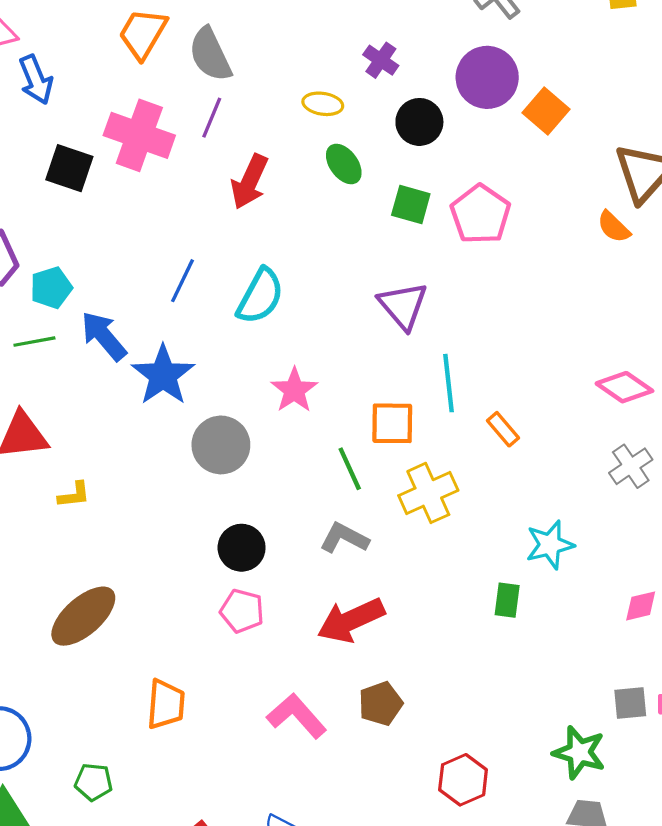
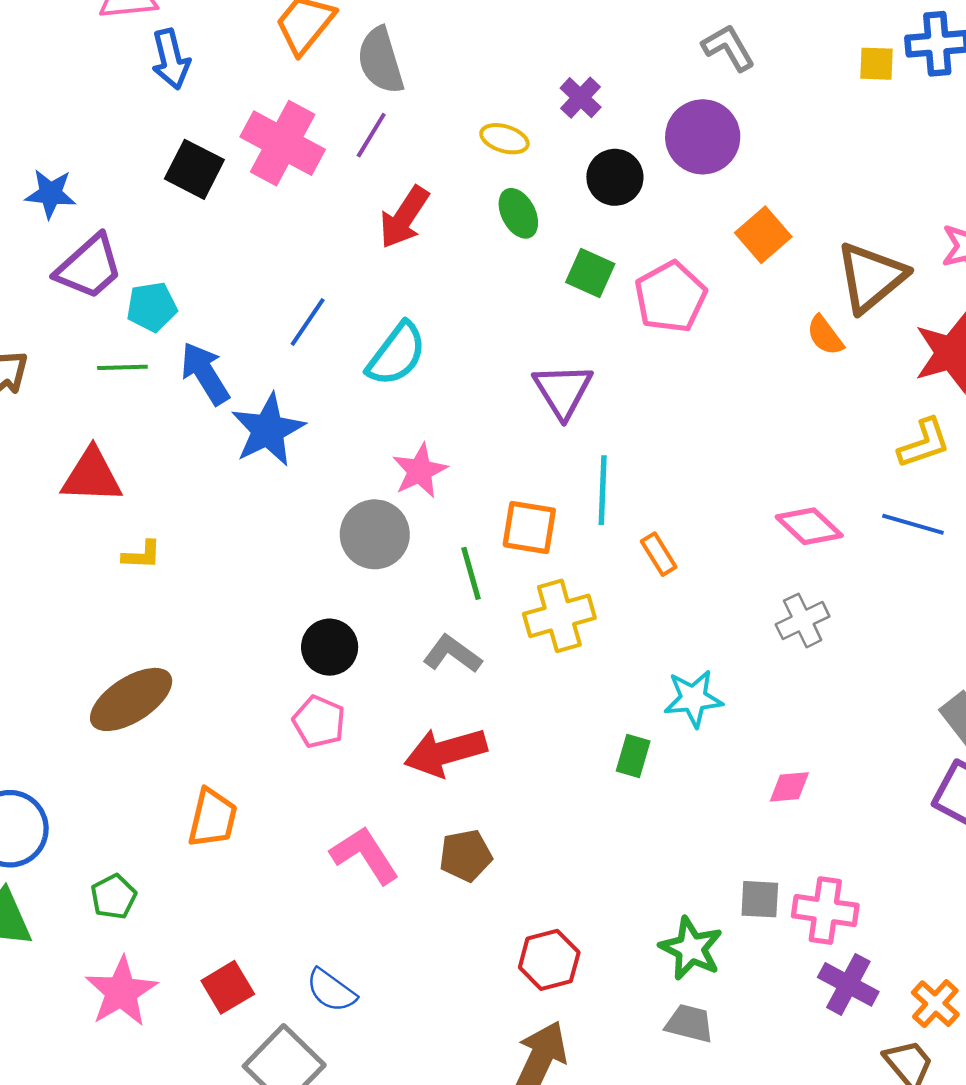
orange square: (546, 111) -> (763, 235), moved
gray circle: (221, 445) -> (375, 534), moved
green pentagon: (94, 782) -> (114, 897), turned 30

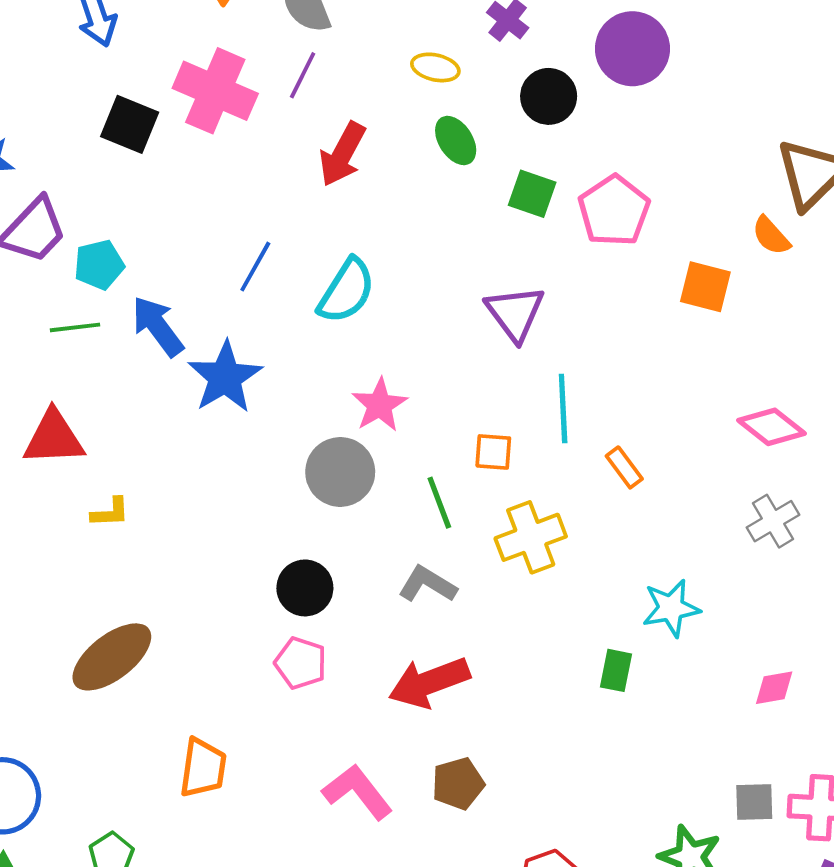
orange square: (763, 235) -> (705, 287), moved, turned -30
orange square: (529, 527) -> (493, 452), size x0.7

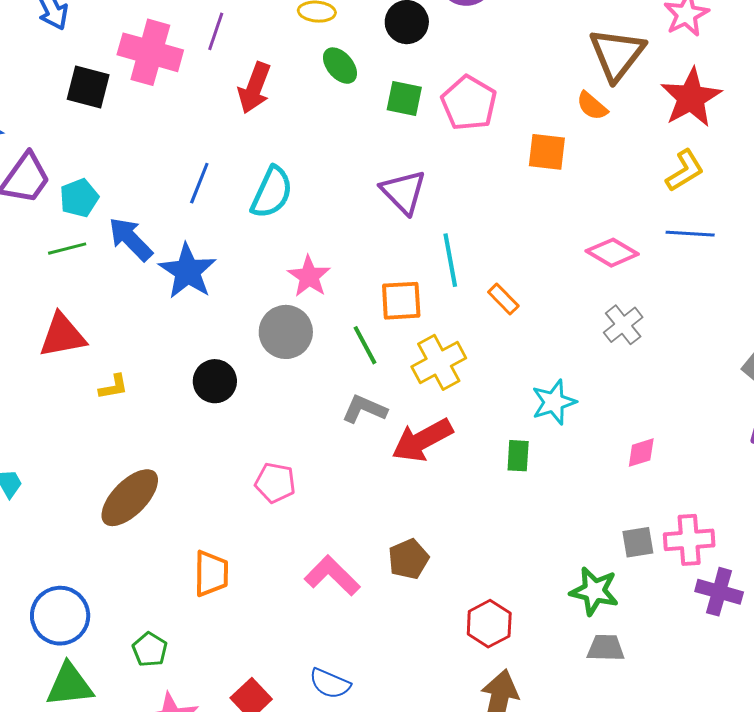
orange square: (493, 452) -> (401, 301), size x1.4
black circle: (305, 588) -> (215, 381), moved
red arrow: (429, 682) -> (422, 440), moved

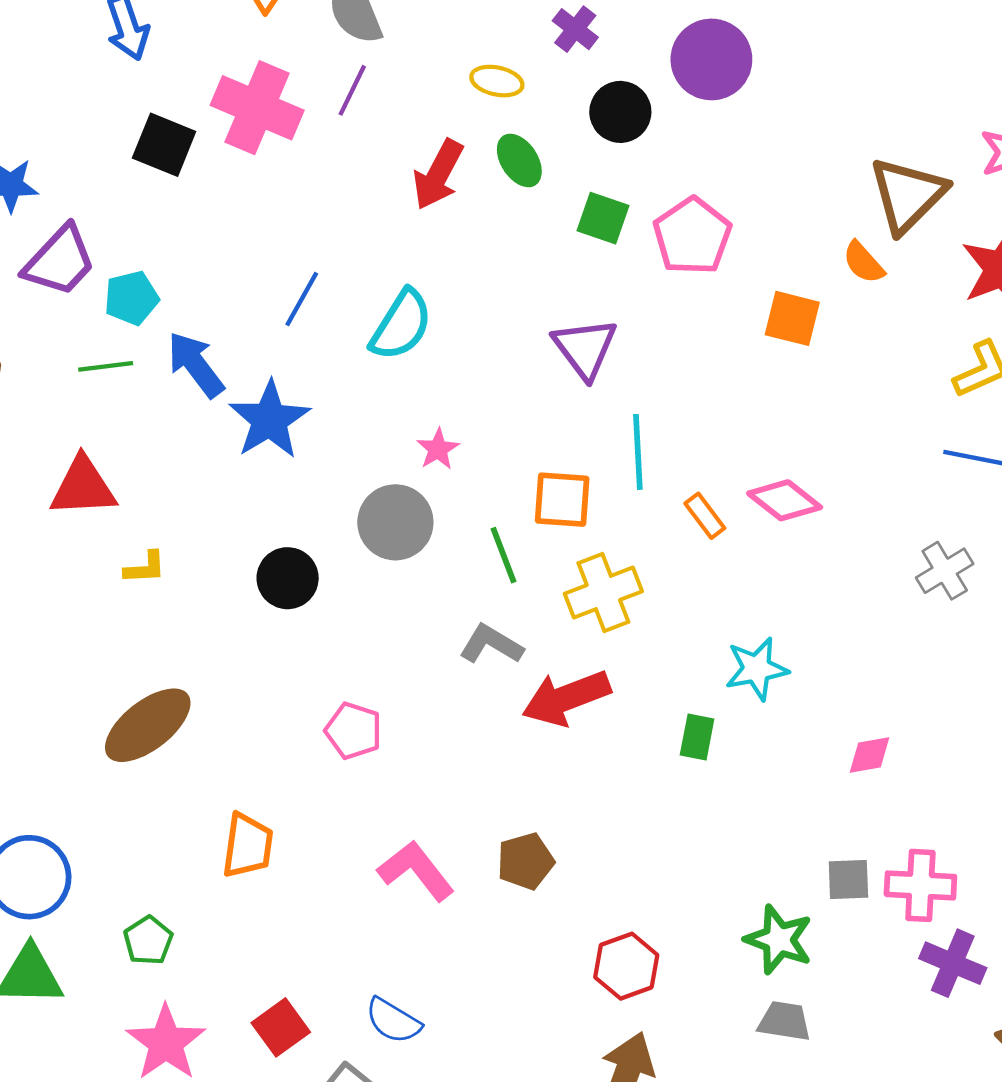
red arrow: (254, 88) -> (438, 175), moved
pink diamond: (612, 253) -> (785, 500), moved
pink star: (309, 276) -> (438, 449), size x0.7
gray cross: (623, 325) -> (945, 571), moved

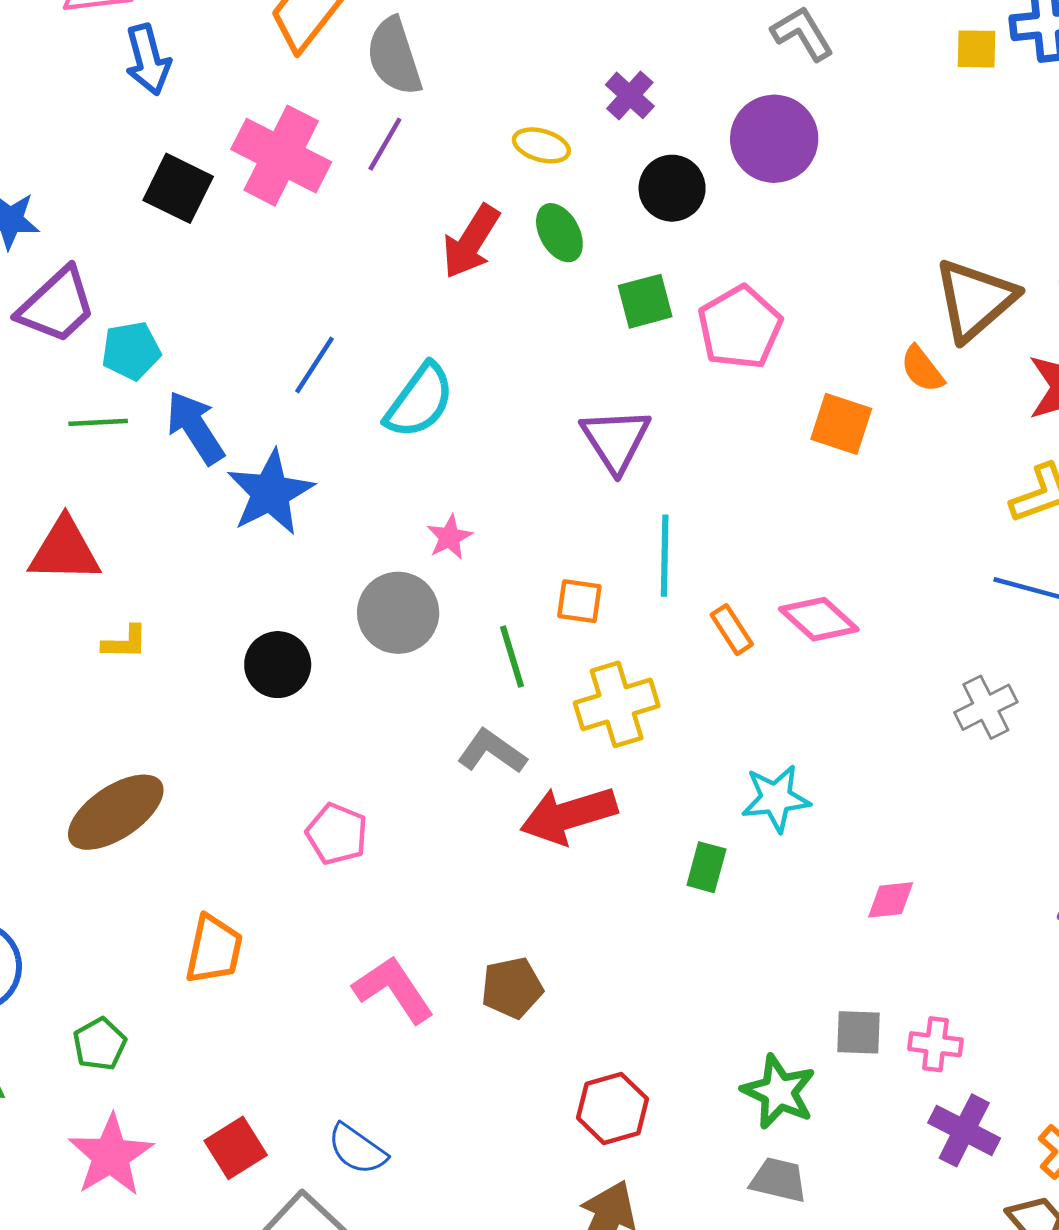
green square: (603, 218) -> (645, 301), turned -38
orange square: (562, 500) -> (579, 601), size x0.7
pink cross: (920, 885) -> (935, 1044), size x0.7

